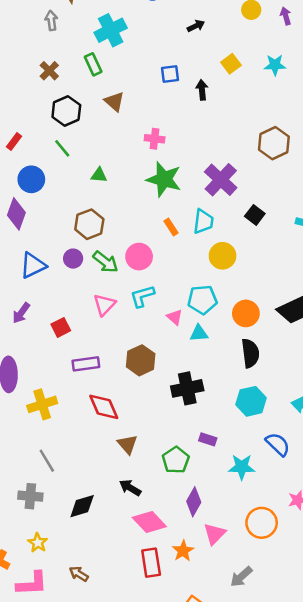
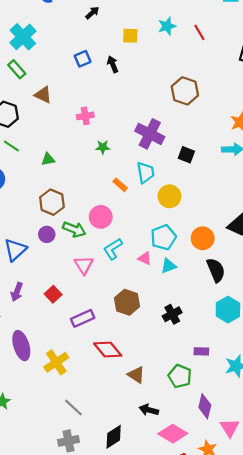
yellow square: (231, 64) -> (130, 36), turned -35
green star: (164, 179) -> (103, 147), size x0.5
black cross: (187, 388) -> (172, 314), size x0.7

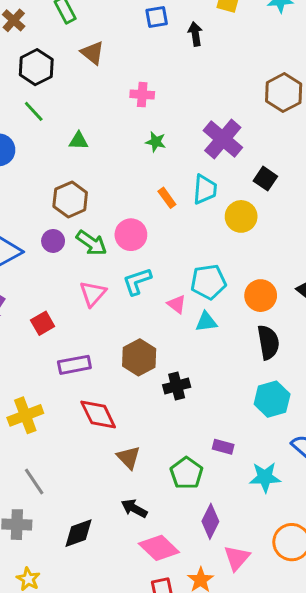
yellow circle: (169, 196) -> (241, 216), moved
black cross: (172, 314) -> (177, 386), moved

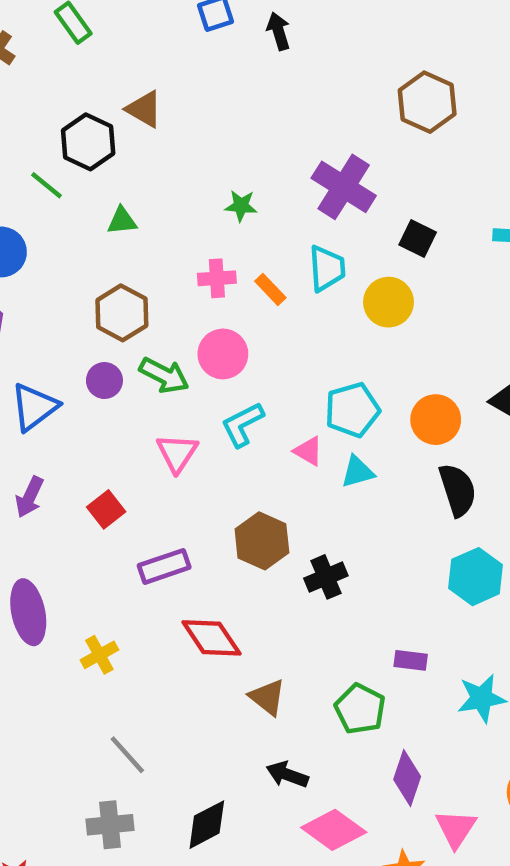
brown triangle: (92, 53) -> (144, 109), moved
black hexagon: (36, 67) -> (88, 142), moved
pink cross: (142, 95) -> (217, 278), moved
yellow cross: (25, 415) -> (99, 655), size x0.7

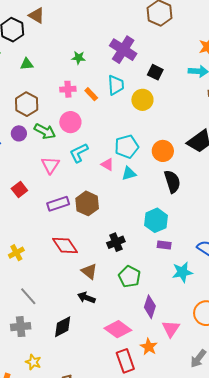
purple rectangle: (164, 566) -> (58, 204), moved
black cross: (326, 577) -> (116, 242), moved
cyan hexagon: (476, 577) -> (156, 220), moved
purple rectangle: (411, 660) -> (164, 245), moved
black arrow: (287, 775) -> (86, 298), moved

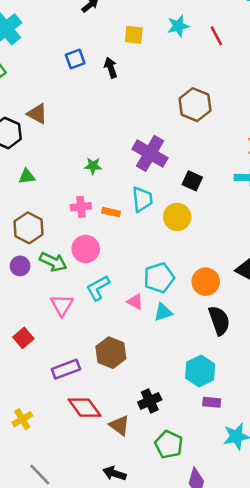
orange rectangle: (91, 94) -> (111, 212), turned -32
purple rectangle: (58, 204) -> (66, 369), moved
brown triangle: (89, 271) -> (120, 425), moved

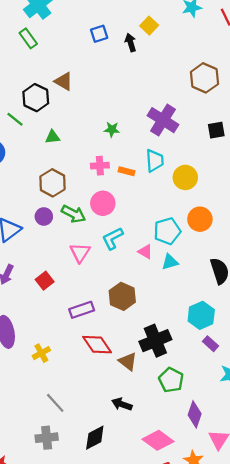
yellow square: (134, 35) -> (149, 26), moved, turned 36
black square: (192, 181) -> (216, 130), moved, turned -36
orange circle: (206, 282) -> (200, 219), moved
black cross: (150, 401) -> (155, 341), size x1.5
purple rectangle: (212, 402) -> (211, 344), turned 35

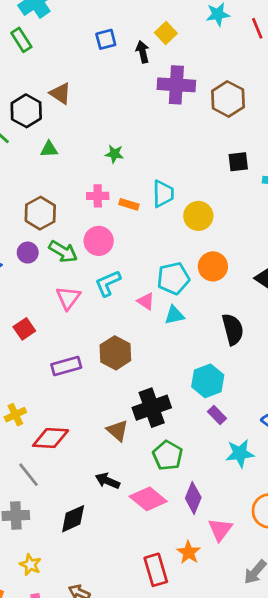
purple cross: (163, 120) -> (176, 85), moved, turned -32
green triangle: (53, 137) -> (49, 149), moved
red diamond: (97, 345) -> (51, 438), moved, turned -56
pink diamond: (158, 440) -> (148, 499), moved

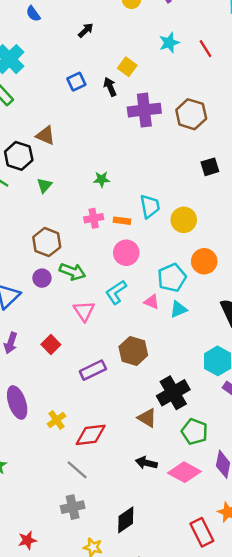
green triangle: (49, 149) -> (44, 185), turned -35
pink circle: (99, 241) -> (126, 253), moved
black diamond: (73, 519) -> (126, 520), moved

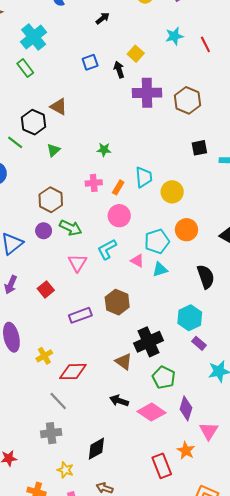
orange rectangle: (122, 221) -> (118, 187), turned -72

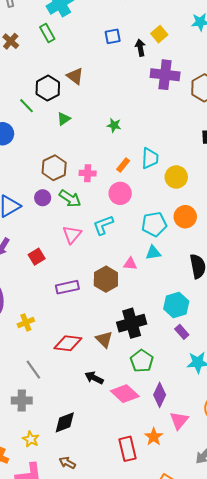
pink cross: (94, 183) -> (88, 173), moved
pink triangle: (137, 261) -> (130, 264), moved, turned -32
red diamond: (73, 372) -> (68, 343), moved

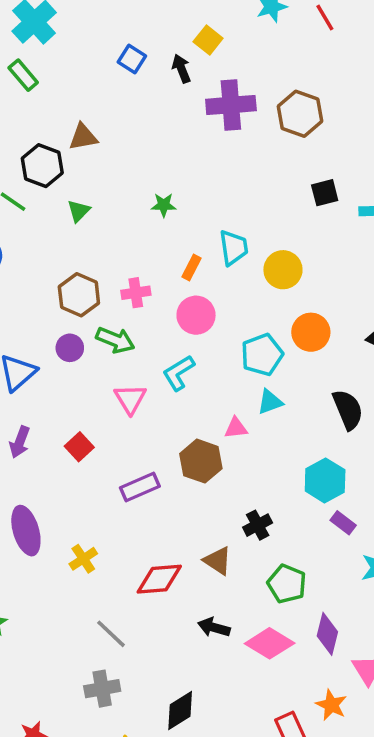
blue square: (113, 36) -> (132, 59), turned -35
brown triangle: (75, 76) -> (83, 137), turned -36
black cross: (132, 323) -> (258, 525), size x0.6

